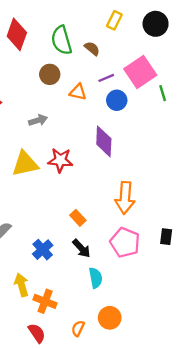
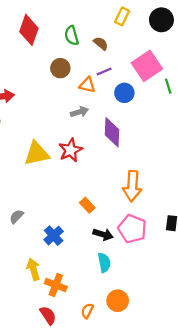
green semicircle: (61, 40) -> (72, 36), size x0.7
purple line: (106, 78) -> (104, 72), moved
gray arrow: (38, 120) -> (79, 112), moved
red star: (60, 160) -> (70, 150), turned -30
black arrow: (81, 248) -> (103, 234), moved, turned -30

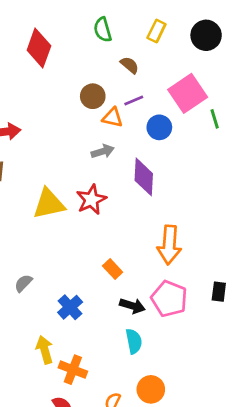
green semicircle: (72, 36) -> (103, 30), moved
brown circle: (60, 68) -> (93, 96), moved

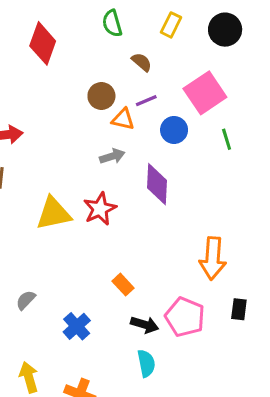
green line: (215, 119) -> (227, 139), moved
orange arrow: (169, 245) -> (213, 258), moved
yellow arrow: (45, 350) -> (29, 377), moved

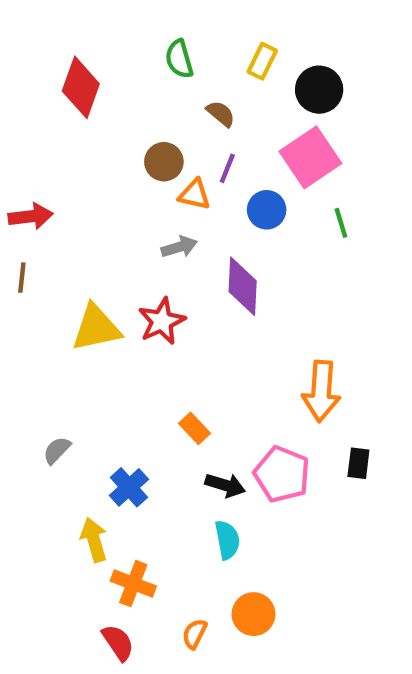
black circle: (225, 30) -> (319, 90), moved
purple line: (146, 101) -> (227, 168), turned -45
yellow arrow: (29, 377) -> (94, 540), moved

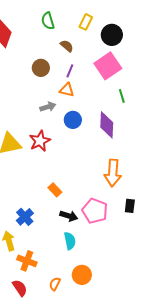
orange triangle: (195, 195) -> (67, 90), moved
blue circle: (267, 210) -> (73, 120), moved
purple diamond: (243, 286) -> (107, 125), moved

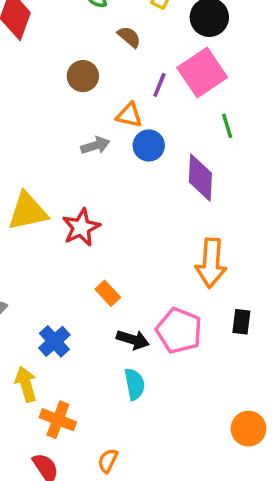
purple line: (70, 71) -> (159, 85), moved
blue circle: (73, 120) -> (149, 145), moved
red star: (40, 141) -> (81, 227), moved
orange circle: (82, 275) -> (248, 429), moved

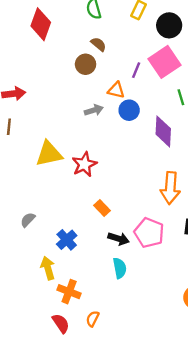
brown semicircle: (129, 37) -> (98, 44), moved
orange semicircle: (108, 461) -> (93, 319), moved

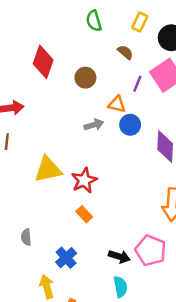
red diamond: (41, 24) -> (43, 62), moved
brown semicircle: (98, 44) -> (125, 52), moved
orange rectangle: (102, 208) -> (84, 214), moved
gray semicircle: (28, 220) -> (26, 237), turned -49

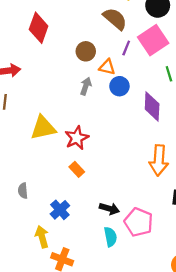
brown semicircle: (125, 52) -> (115, 19), size x1.6
brown circle: (85, 78) -> (86, 51), moved
gray arrow: (94, 125) -> (86, 86), turned -54
pink pentagon: (151, 250) -> (139, 222), moved

